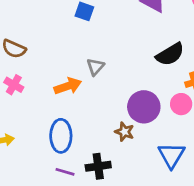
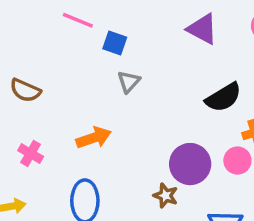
gray triangle: (95, 67) -> (129, 82), moved
pink cross: (14, 85) -> (31, 153), moved

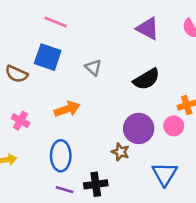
blue square: (115, 43) -> (48, 57), moved, size x1.5
gray triangle: (129, 82) -> (93, 67), turned -30
black semicircle: (223, 97) -> (146, 79), moved

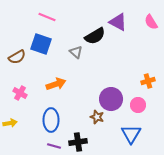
brown semicircle: (17, 74) -> (17, 57), turned -54
black semicircle: (146, 79) -> (95, 36), moved
pink circle: (174, 126) -> (138, 105), moved

